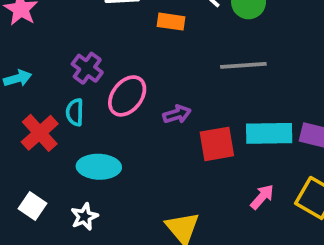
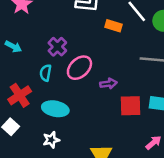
cyan arrow: (18, 78) -> (13, 47), turned 35
red cross: (40, 133) -> (20, 95), moved
white star: (84, 217) -> (51, 140), moved

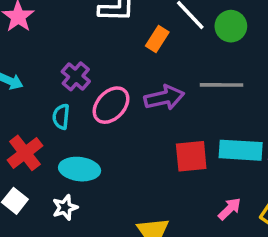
orange rectangle: (114, 26) -> (157, 39), turned -70
purple arrow: (109, 84) -> (164, 98), moved, size x1.5
white star: (51, 140) -> (65, 207), moved

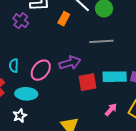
purple cross: (76, 76) -> (21, 21), moved
purple arrow: (164, 98) -> (70, 63), moved
pink ellipse: (111, 105) -> (41, 70), moved

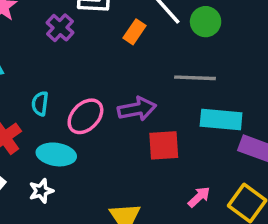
cyan rectangle: (115, 77) -> (221, 119), moved

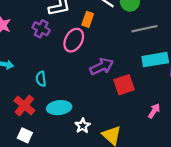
gray line: (195, 78) -> (145, 29), moved
pink ellipse: (85, 116) -> (74, 40), moved
white star: (41, 191) -> (83, 126), moved

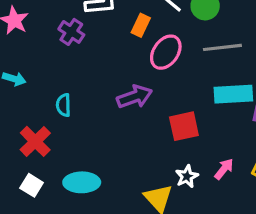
pink ellipse: (74, 40) -> (166, 52), moved
purple arrow: (102, 67) -> (135, 97), moved
cyan ellipse: (59, 108) -> (82, 182), moved
white star: (83, 126) -> (187, 176), moved

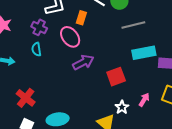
pink ellipse: (166, 52) -> (70, 37), moved, turned -65
cyan semicircle: (63, 105) -> (36, 49), moved

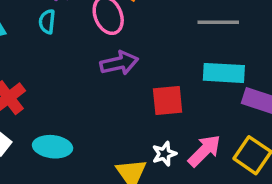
pink arrow: (144, 100) -> (204, 151), size x1.5

